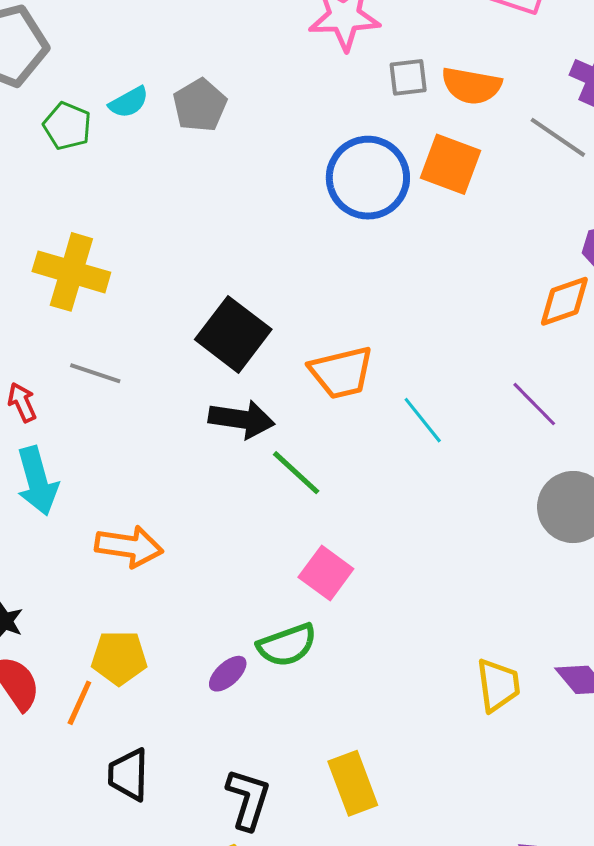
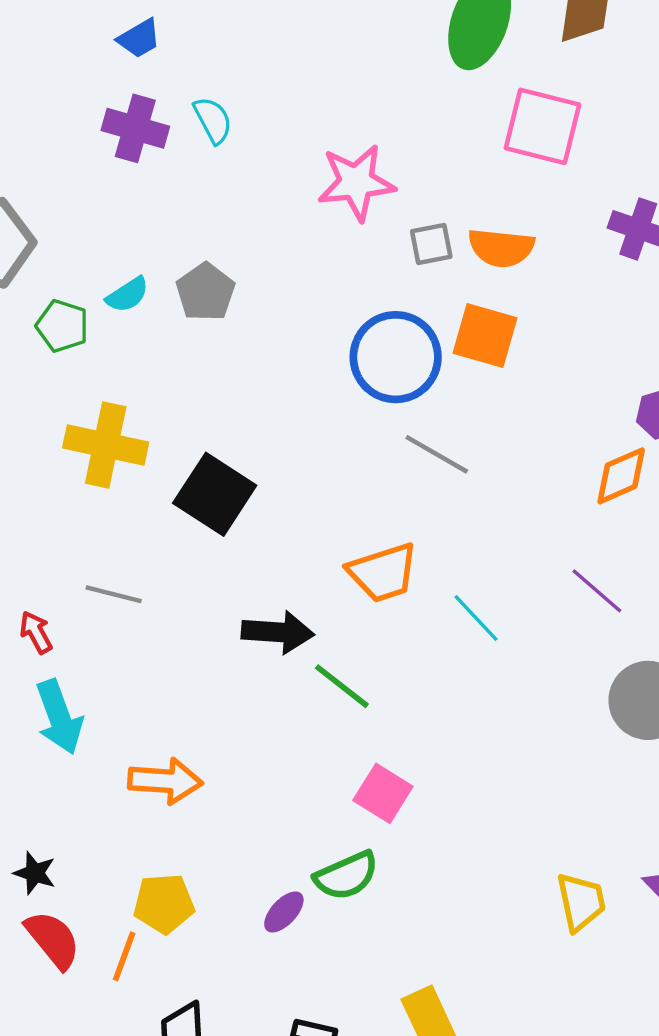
gray line: (558, 137) -> (437, 454), moved
yellow cross: (71, 272) -> (106, 445), moved
black square: (233, 334) -> (215, 494), moved

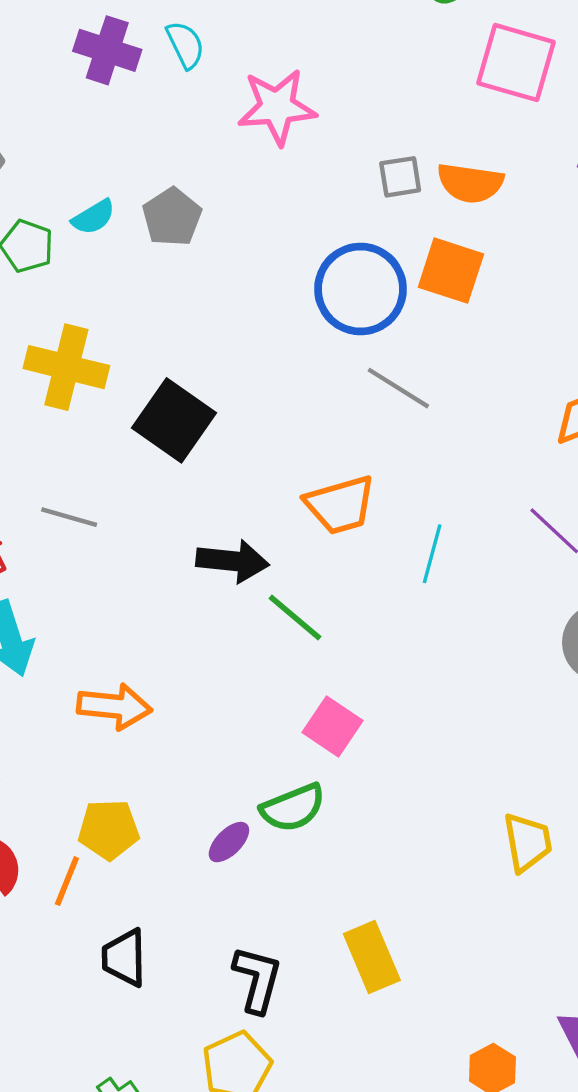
pink star: (356, 182) -> (277, 107), moved
cyan line: (476, 618) -> (432, 554), turned 56

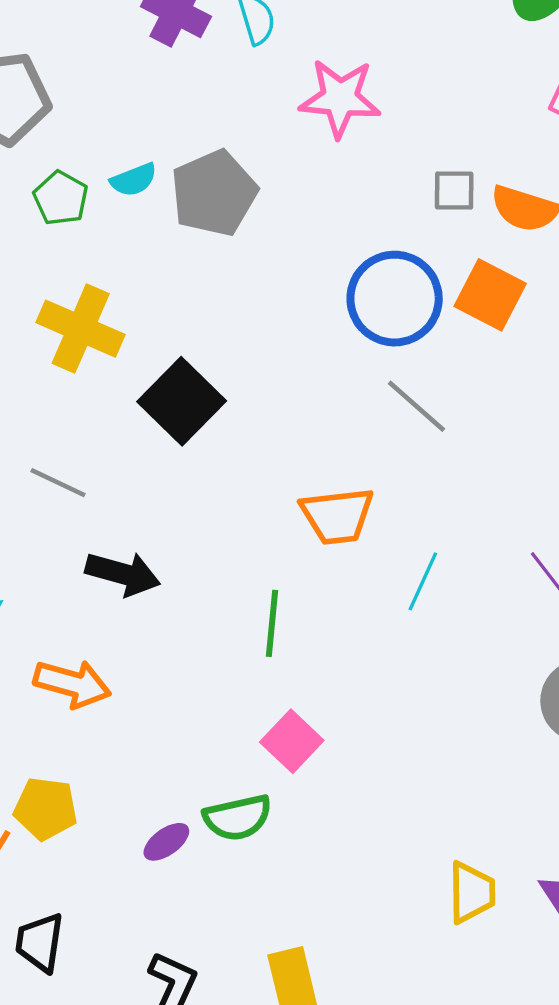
gray pentagon: (172, 217) -> (214, 193), size x1.4
black arrow: (232, 561) -> (123, 574), moved
green line: (295, 617) -> (272, 623), turned 46

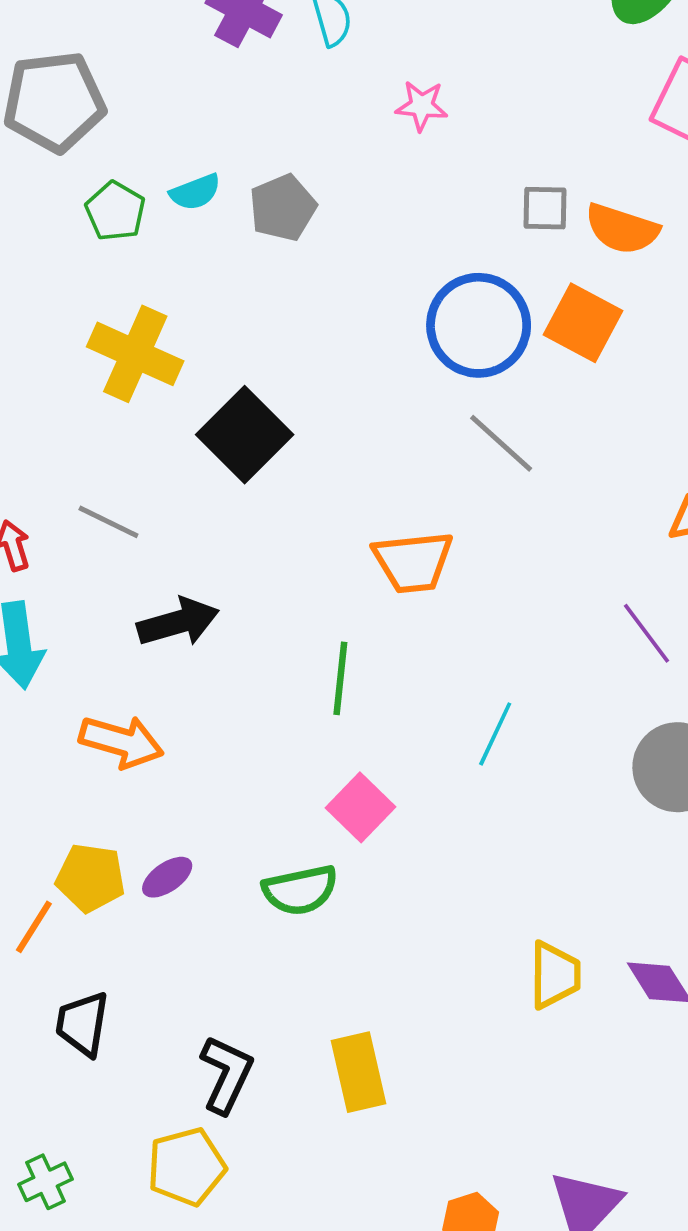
pink star: (340, 98) -> (422, 106), size x0.6
gray pentagon: (214, 193) -> (283, 208), size x0.7
black arrow: (123, 574) -> (178, 622), turned -32
cyan line: (423, 581) -> (495, 734), moved
purple ellipse: (166, 842) -> (167, 877), moved

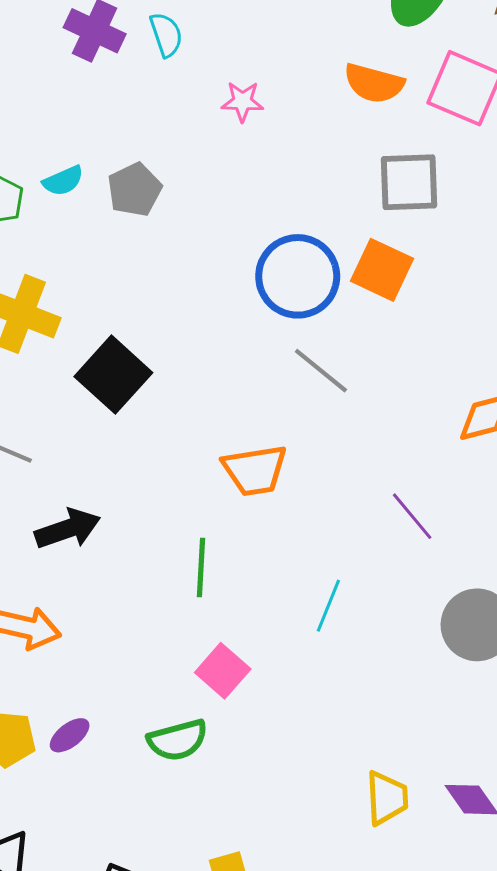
gray square: (545, 208) -> (409, 182), moved, size x1.6
orange semicircle: (622, 229) -> (374, 83), moved
purple line: (647, 633) -> (412, 516), moved

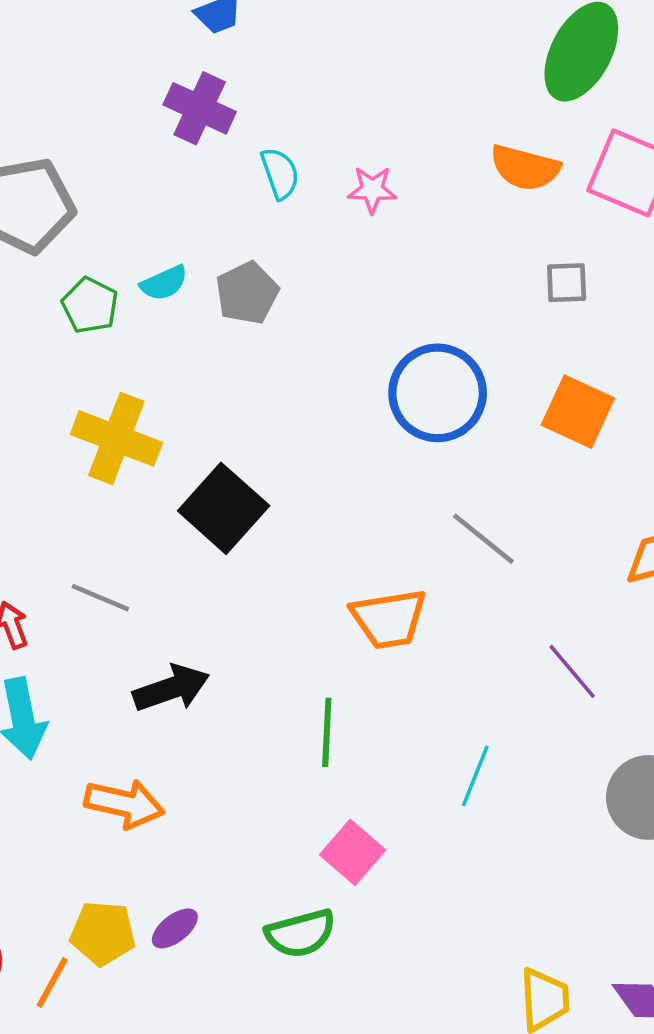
cyan semicircle: (166, 35) -> (280, 173), moved
gray square: (409, 182) -> (567, 283), size x0.6
orange square: (382, 270) -> (578, 412), moved
gray line: (321, 371) -> (483, 539), moved

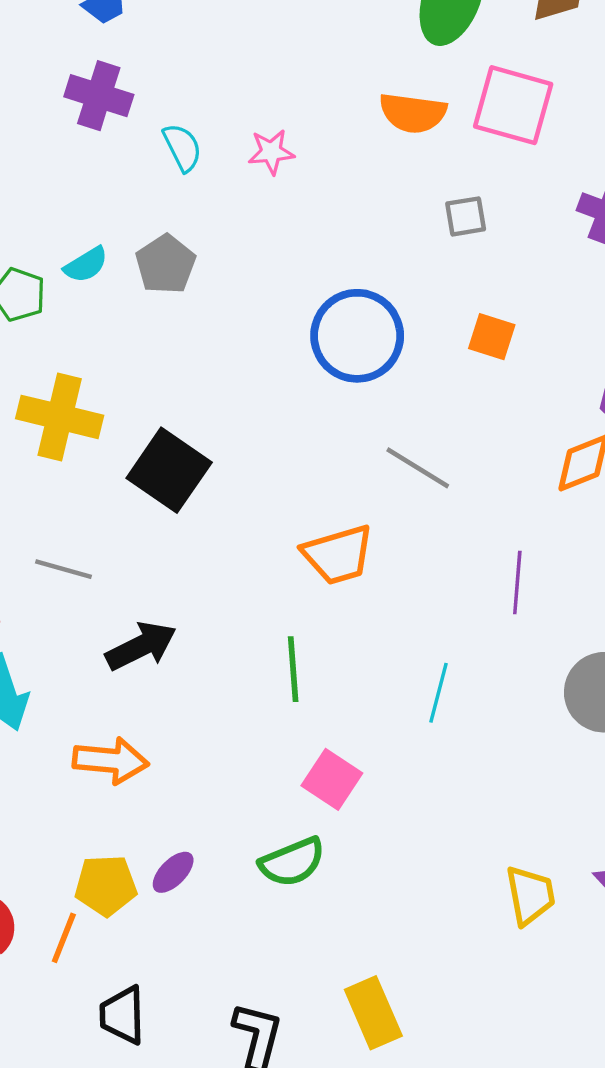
orange square: (578, 412) -> (492, 337), size x0.7
purple line: (572, 671) -> (517, 582), turned 52

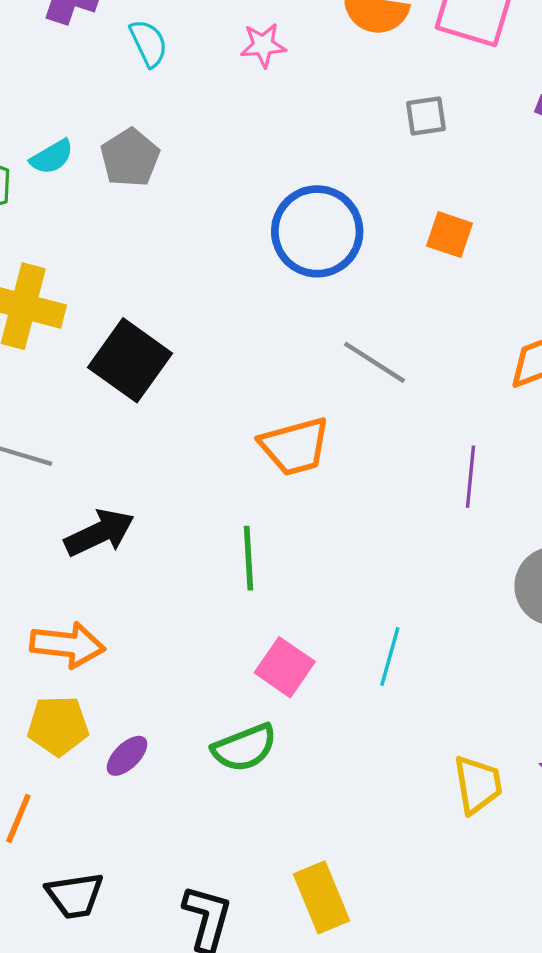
pink star: (271, 152) -> (263, 45), moved
cyan line: (438, 693) -> (390, 657), moved
yellow pentagon: (106, 885) -> (58, 726), moved
black trapezoid: (122, 1015) -> (75, 895), turned -98

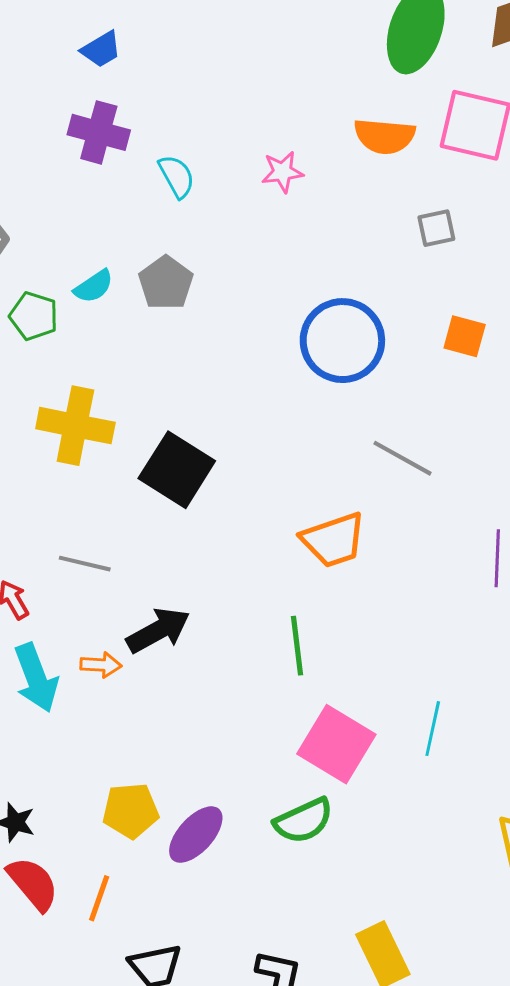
orange arrow: (68, 645) -> (101, 665), moved, size x0.6
pink square: (285, 667) -> (336, 744), size x1.4
purple ellipse: (127, 756) -> (196, 835), size x1.5

